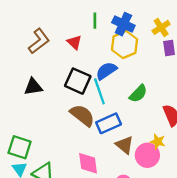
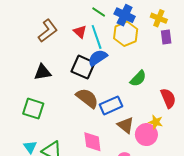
green line: (95, 21) -> (99, 12), turned -56
yellow cross: (161, 27) -> (159, 18), turned -35
blue semicircle: (106, 71) -> (98, 58), moved
cyan line: (99, 91) -> (97, 37), moved
green square: (20, 147) -> (33, 109), moved

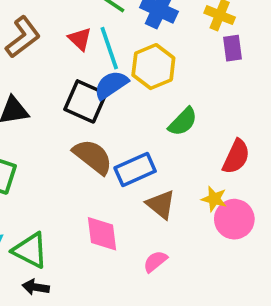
yellow hexagon: (126, 34) -> (153, 67), moved
red semicircle: (168, 98) -> (236, 157), turned 48
pink circle: (146, 135) -> (234, 219), moved

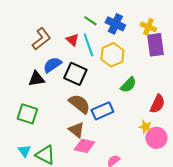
purple rectangle: (232, 48) -> (155, 45), size x1.6
blue semicircle: (111, 85) -> (52, 65), moved
brown triangle: (161, 204) -> (76, 130), moved
pink diamond: (102, 234) -> (84, 146), turned -70

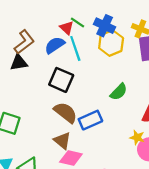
red triangle: (72, 40) -> (67, 28), moved
yellow hexagon: (112, 55) -> (111, 43), moved
blue semicircle: (52, 65) -> (55, 45), moved
black triangle: (36, 79) -> (19, 63), moved

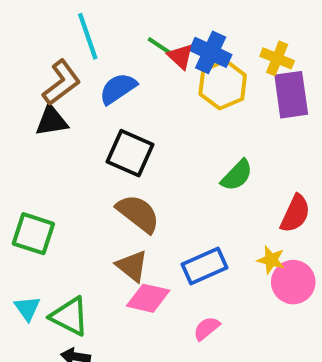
red triangle: (67, 28) -> (180, 56), moved
cyan line: (75, 48) -> (88, 36), moved
blue rectangle: (90, 120) -> (205, 266), moved

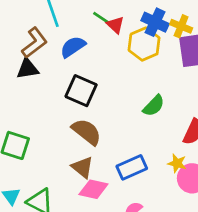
blue cross: (211, 52) -> (155, 22), moved

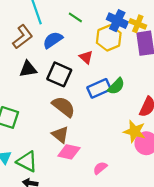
red triangle: (115, 25) -> (86, 57), moved
black triangle: (28, 69) -> (28, 69), moved
yellow star: (177, 163) -> (135, 131), size x1.5
blue rectangle: (132, 167) -> (99, 88), moved

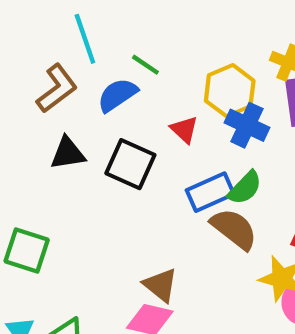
green line: (75, 17) -> (145, 65), moved
blue cross: (117, 21) -> (247, 125), moved
brown semicircle: (64, 107) -> (234, 229), moved
brown triangle: (60, 135) -> (161, 285), moved

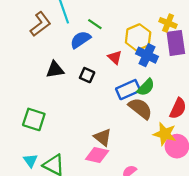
brown L-shape: (57, 88) -> (40, 24), moved
black square: (130, 164) -> (87, 75), size x0.6

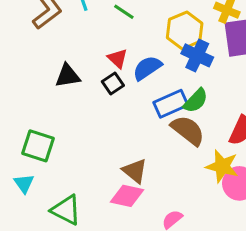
blue semicircle: (80, 40) -> (147, 68), moved
red triangle: (115, 57) -> (118, 59), moved
black square: (87, 75) -> (113, 84), turned 32
cyan triangle: (30, 161) -> (24, 183), moved

